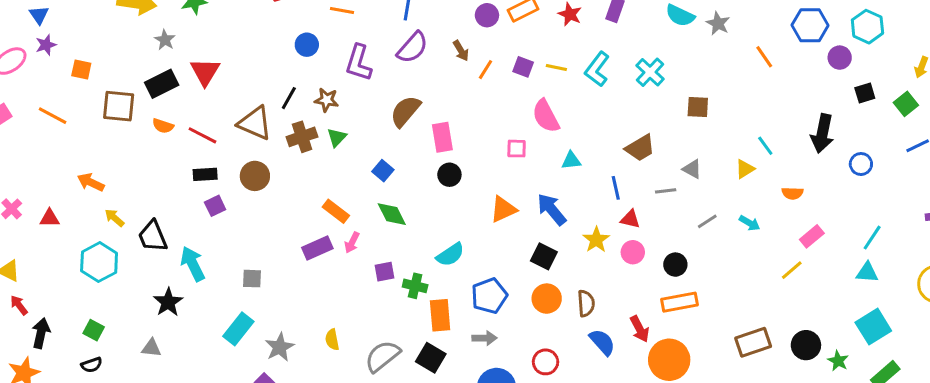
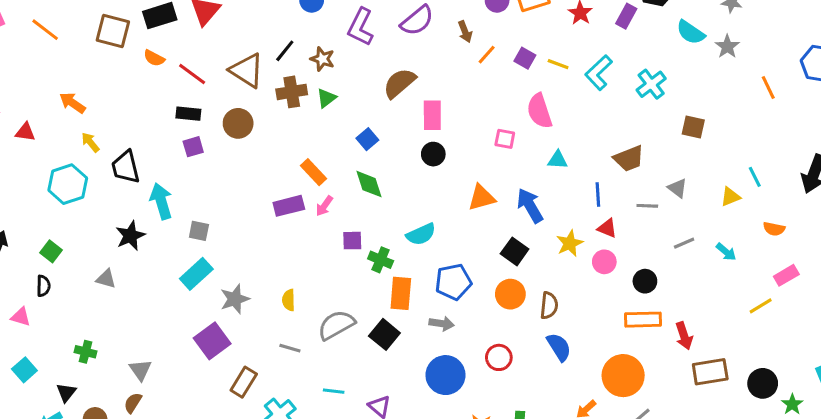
gray square: (252, 279) -> (199, 231), moved
red arrow: (640, 329) -> (684, 336), moved
black semicircle: (92, 365) -> (43, 286), turned -80

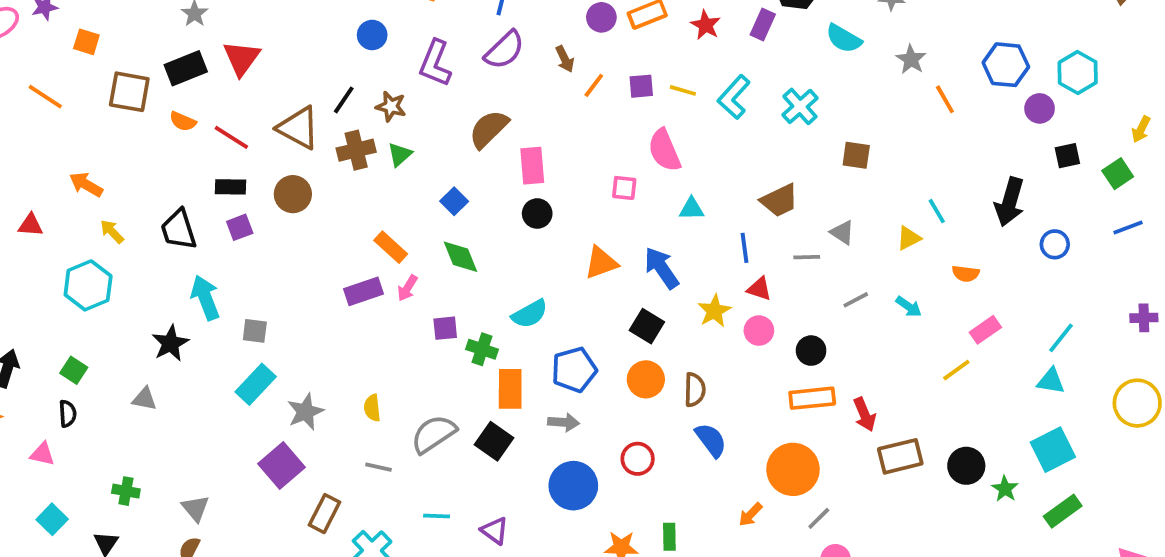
gray star: (727, 47) -> (911, 59), moved
purple square: (525, 58) -> (641, 86), turned -30
black trapezoid: (126, 167) -> (179, 230), moved

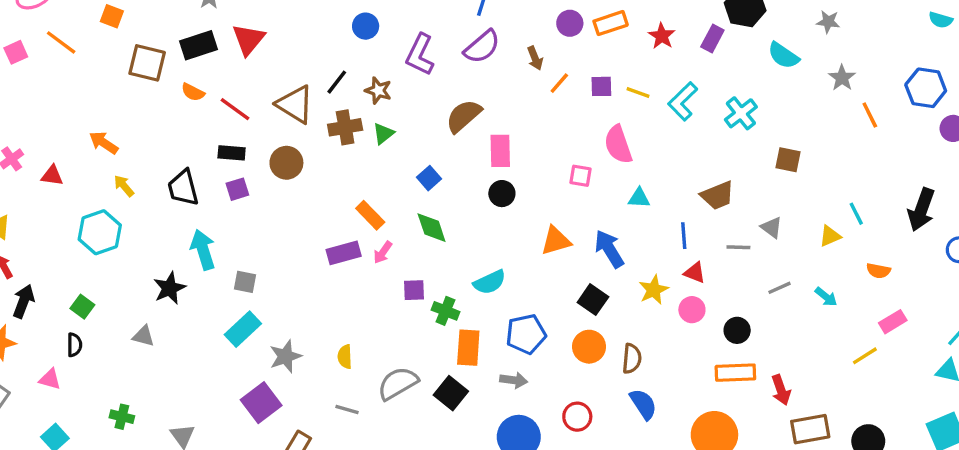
orange line: (45, 97) -> (61, 42), moved

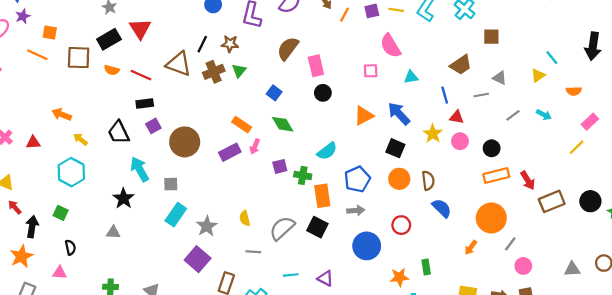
orange line: (61, 42) -> (37, 55), moved
brown square: (788, 160) -> (491, 37), moved
brown circle: (286, 163) -> (185, 142), moved, size x1.4
green square: (82, 307) -> (61, 213), moved

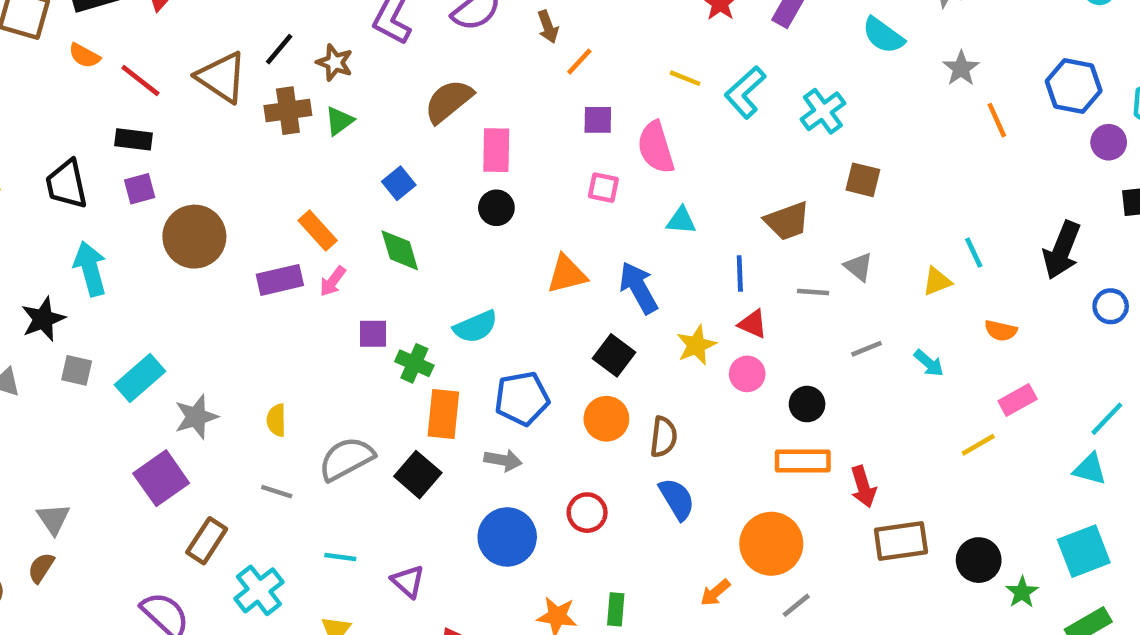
purple square: (372, 11) -> (598, 120), moved
gray square: (171, 184) -> (77, 370), moved

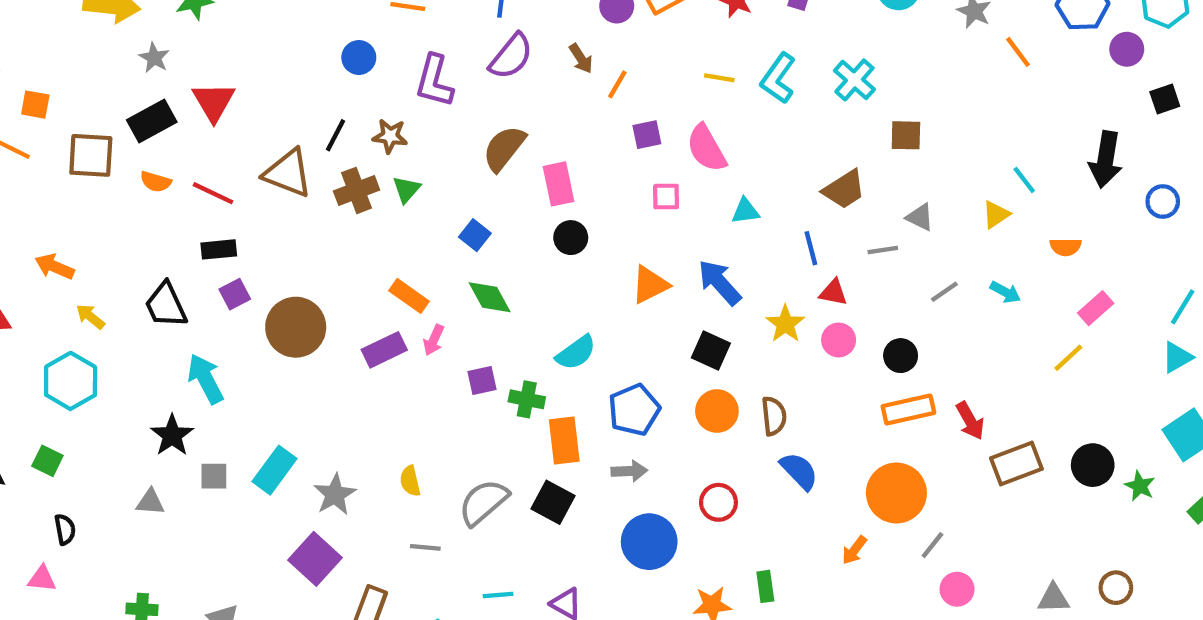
cyan triangle: (1090, 469) -> (1177, 357), turned -32

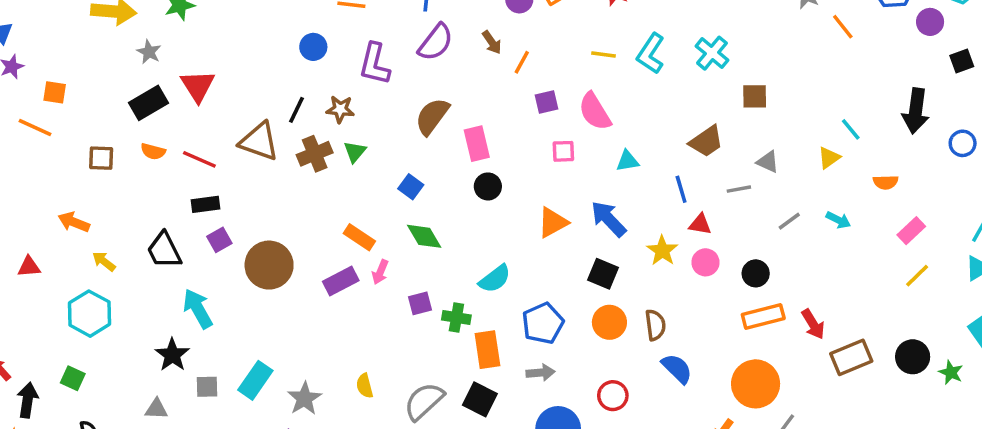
brown square: (91, 155) -> (101, 158), moved, size x0.7
yellow line: (1068, 358) -> (917, 276), moved

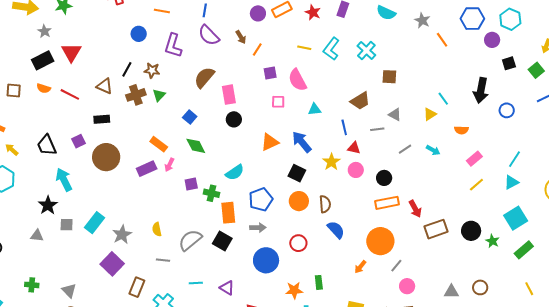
purple semicircle: (436, 42) -> (209, 35), turned 95
brown triangle: (259, 141) -> (105, 86), size x0.7
black rectangle: (205, 204) -> (102, 119), moved

